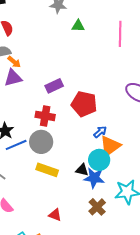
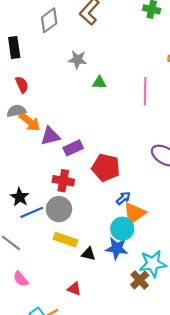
orange arrow: (14, 62) -> (29, 122), size x1.5
purple triangle: (13, 78) -> (50, 136), moved
black triangle: (82, 170) -> (88, 254), moved
brown cross: (97, 207) -> (140, 280), moved

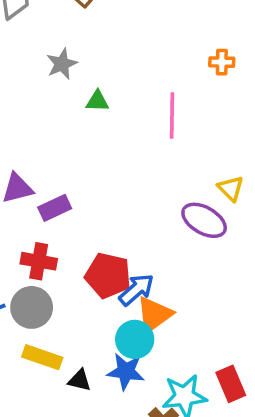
gray star: (77, 60) -> (62, 64), turned -30
red pentagon: (106, 168) -> (108, 275), moved
blue arrow: (123, 198) -> (136, 290), size x1.5

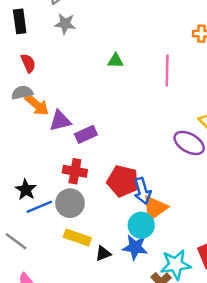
gray star: (62, 64) -> (65, 24), moved, turned 30
blue arrow: (136, 290) -> (142, 191), turned 115
black triangle: (80, 380) -> (103, 253), turned -35

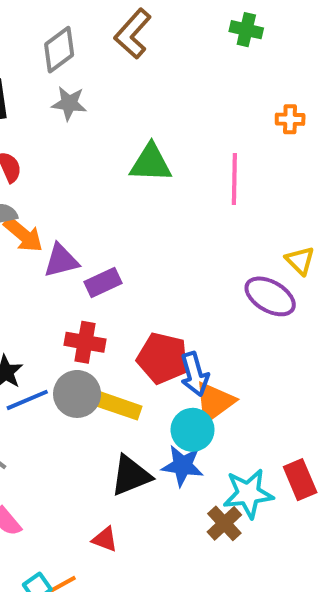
green triangle: (115, 61) -> (151, 163), size x1.6
yellow rectangle: (77, 238) -> (119, 406), moved
black triangle: (103, 253) -> (131, 476), size x1.6

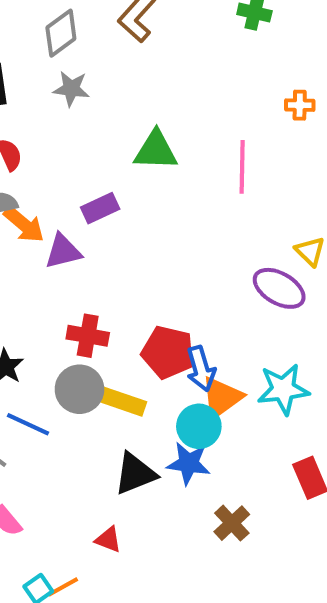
purple rectangle: (103, 283) -> (100, 208), moved
blue line: (27, 400) -> (28, 424), moved, turned 48
cyan star: (248, 494) -> (283, 389), moved

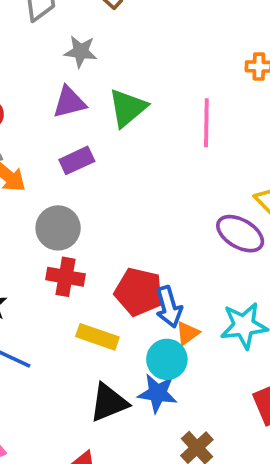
gray star: (71, 89) -> (81, 52), moved
green triangle: (156, 150) -> (127, 108), turned -42
purple triangle: (63, 251) -> (69, 102), moved
gray circle: (79, 389) -> (58, 228), moved
orange triangle: (222, 397) -> (188, 333), size x0.6

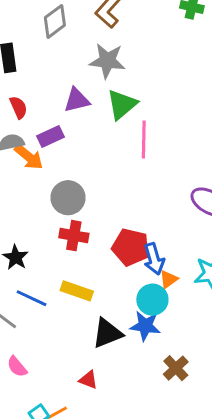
gray star: (81, 52) -> (107, 61), moved, size x1.4
pink line: (206, 123) -> (144, 139), moved
purple rectangle: (77, 160) -> (51, 137), moved
yellow rectangle: (97, 337) -> (77, 291), moved

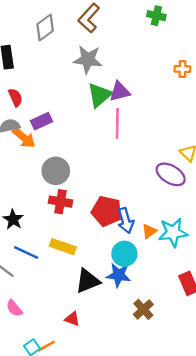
purple triangle: (77, 100) -> (120, 91), moved
orange triangle: (168, 279) -> (149, 231), moved

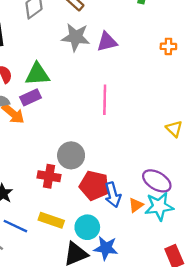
purple triangle: (120, 91) -> (107, 42), moved
green triangle: (100, 95) -> (37, 74), moved, turned 36
gray circle: (56, 171) -> (71, 155), moved
purple ellipse: (171, 174) -> (157, 181), moved
cyan circle: (124, 254) -> (87, 227), moved

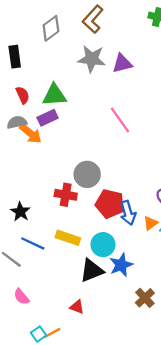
pink line: (105, 100) -> (120, 120), turned -36
blue star: (106, 248) -> (121, 265), turned -30

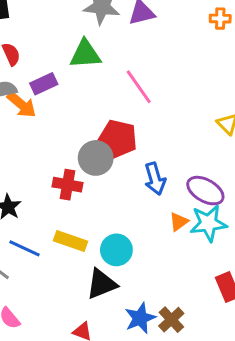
green triangle: (54, 95) -> (85, 54), moved
red pentagon: (110, 204) -> (118, 139), moved
blue arrow: (128, 213) -> (155, 179), moved
blue star: (121, 265) -> (140, 318), moved

